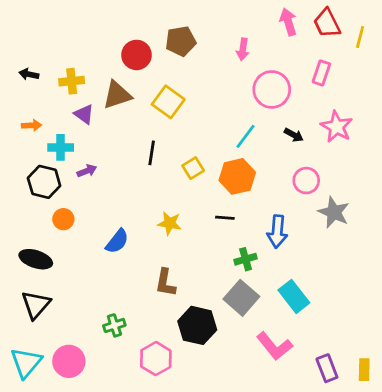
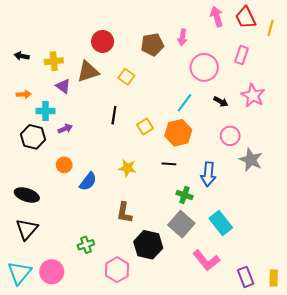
brown pentagon: (181, 41) -> (152, 45), moved
yellow square: (168, 102) -> (126, 77), size x0.7
orange circle: (63, 219) -> (64, 165), moved
green cross: (246, 259) -> (184, 195), turned 35

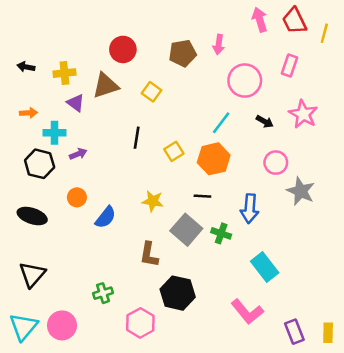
black ellipse: (27, 195) -> (32, 216), moved
gray square: (181, 224) -> (186, 230), moved

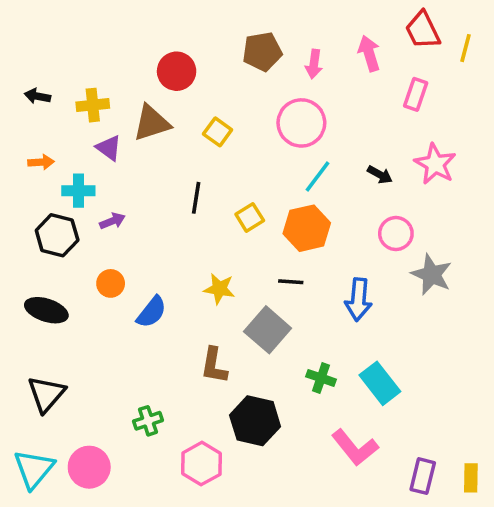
pink arrow: (260, 20) -> (369, 53), moved
brown pentagon: (183, 53) -> (262, 52), moved
pink circle: (245, 81) -> (301, 123), moved
green cross: (221, 233) -> (321, 378), moved
purple rectangle: (294, 332) -> (423, 476), turned 35

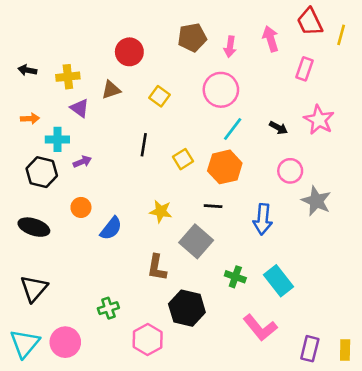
brown triangle: (152, 123) -> (111, 90), size x0.7

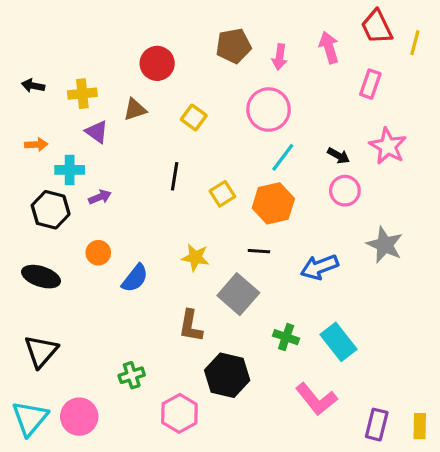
pink circle: (290, 171) -> (345, 191), moved
blue arrow: (263, 219) -> (319, 267), turned 64

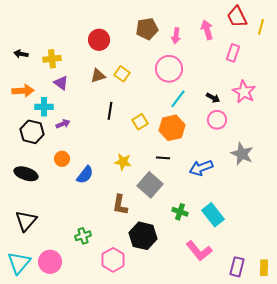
brown triangle: (135, 110) -> (98, 76), moved
orange arrow: (36, 145) -> (23, 91), size x1.5

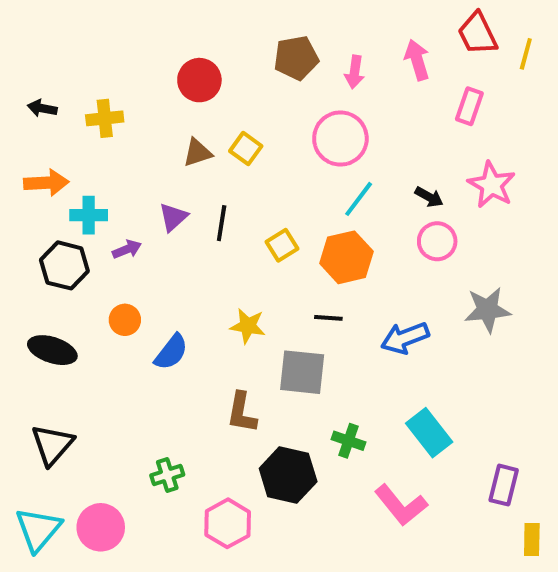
purple triangle: (61, 83) -> (173, 217), moved, turned 42
gray star: (242, 154) -> (488, 310), turned -30
gray square: (150, 185) -> (302, 372), turned -35
green cross: (180, 212) -> (349, 441), moved
purple rectangle: (237, 267) -> (504, 485), moved

